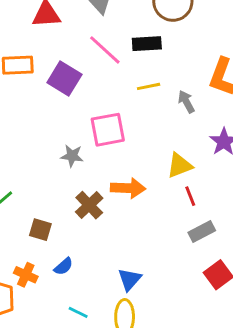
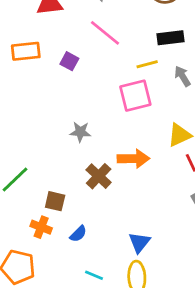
black rectangle: (147, 44) -> (171, 38), moved
purple square: (64, 78) -> (69, 61), size x0.6
pink square: (108, 130) -> (135, 96), moved
orange cross: (26, 275) -> (41, 227), moved

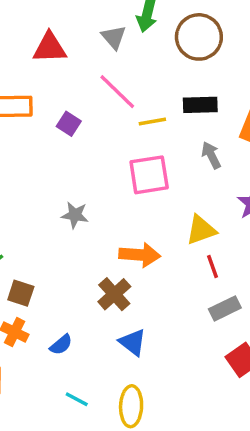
yellow line: (147, 64) -> (152, 122), moved
brown cross: (99, 176) -> (114, 294), moved
brown square: (55, 201) -> (21, 293), moved
blue triangle: (139, 242) -> (133, 342), moved, turned -35

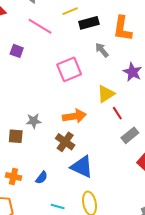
yellow line: (152, 122) -> (70, 11), moved
gray star: (75, 215) -> (34, 121), moved
brown square: (21, 293) -> (16, 136), moved
blue triangle: (133, 342) -> (82, 167), size x1.4

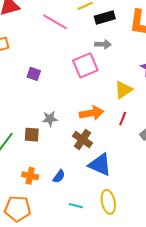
gray arrow: (102, 50) -> (103, 44), moved, turned 133
purple square: (17, 51) -> (34, 74), moved
red line: (117, 113) -> (123, 119), moved, turned 56

